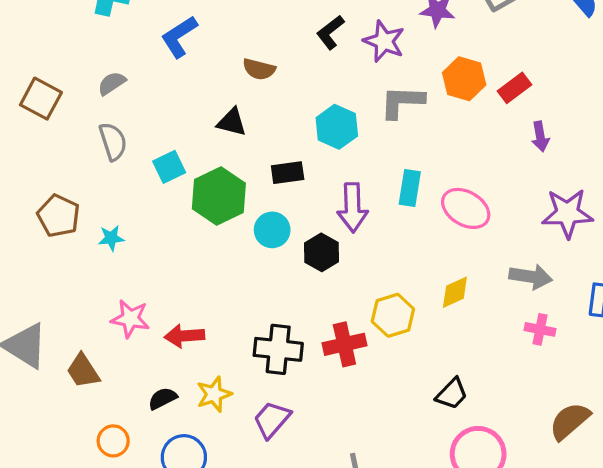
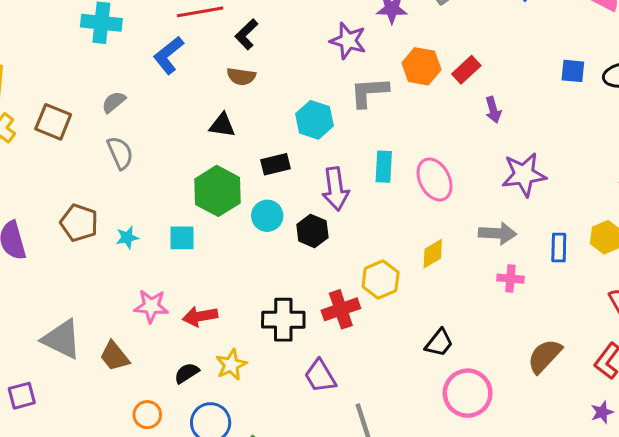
black L-shape: (330, 32) -> (247, 34), moved
cyan square: (169, 167) -> (182, 238), moved, turned 32
pink ellipse: (466, 208) -> (435, 180), turned 39
purple trapezoid: (272, 420) -> (320, 376), moved, turned -66

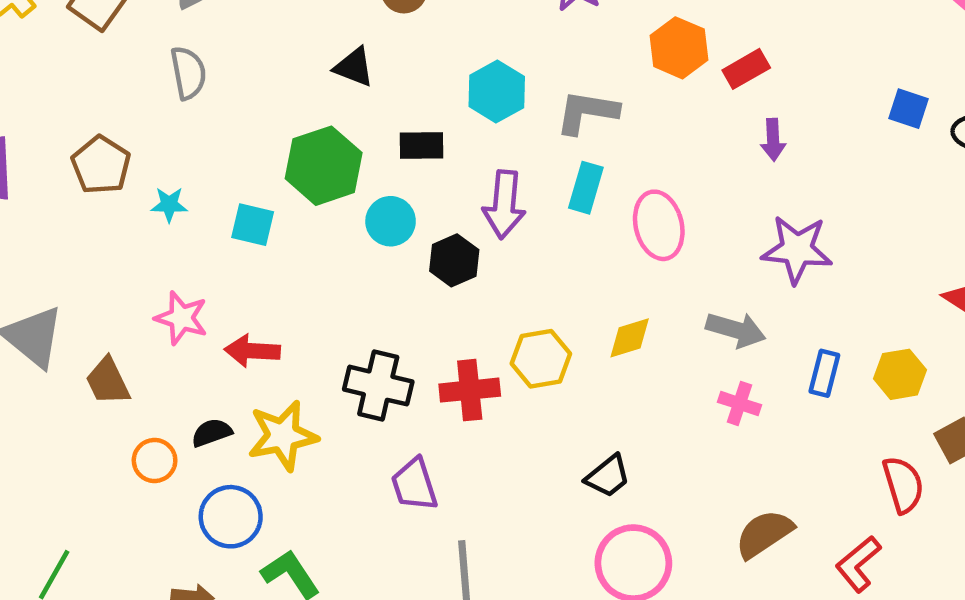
gray L-shape: (369, 92) -> (587, 112), moved
yellow star: (231, 365) -> (283, 436), size x1.4
orange circle: (147, 415) -> (155, 460), moved

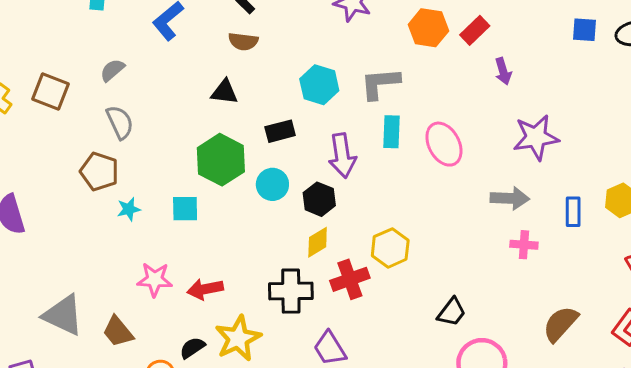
brown pentagon: (101, 165) -> (99, 172), moved
yellow diamond: (630, 338) -> (318, 242), moved

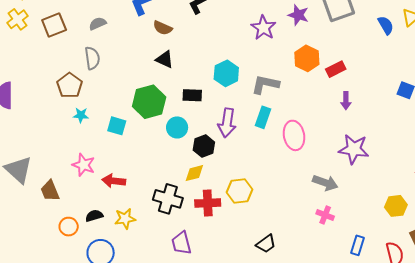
brown semicircle: (243, 41) -> (163, 28), moved
brown square: (50, 92) -> (54, 25), turned 30
blue rectangle: (573, 212) -> (358, 245), moved
yellow star: (238, 338) -> (125, 219), size x0.7

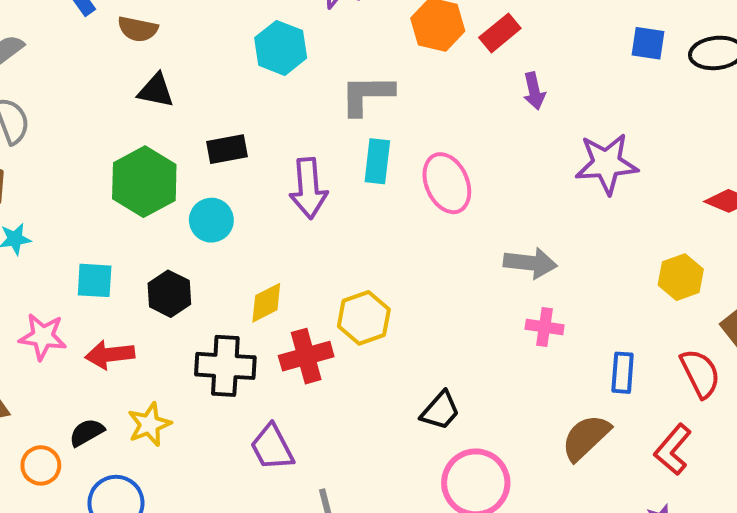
cyan hexagon: (226, 73) -> (281, 48), moved
cyan square: (117, 126) -> (95, 280), moved
black hexagon: (204, 146) -> (169, 294), moved
purple star: (354, 149) -> (606, 164), moved

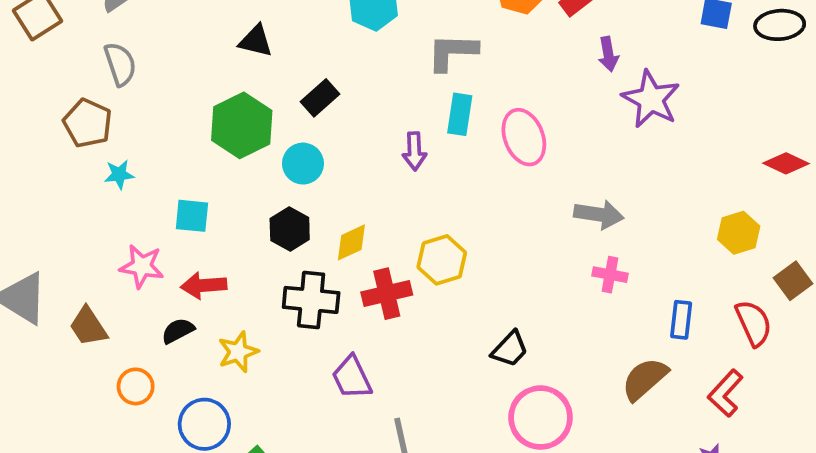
black rectangle: (227, 149) -> (320, 98), turned -33
purple star: (606, 164) -> (651, 99), moved, turned 30
purple arrow: (308, 188) -> (414, 151), moved, size x0.7
black hexagon: (169, 294) -> (290, 229), moved
black semicircle: (87, 432) -> (178, 331), moved

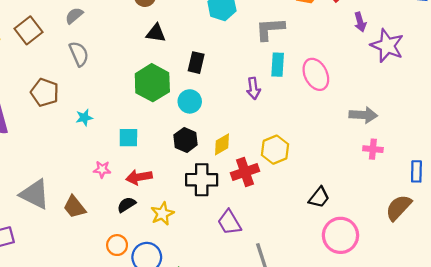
black rectangle: (320, 98) -> (196, 63), turned -30
brown pentagon: (88, 123) -> (45, 92), moved
pink star: (142, 266) -> (102, 169), size x0.7
orange circle: (136, 386) -> (117, 245), moved

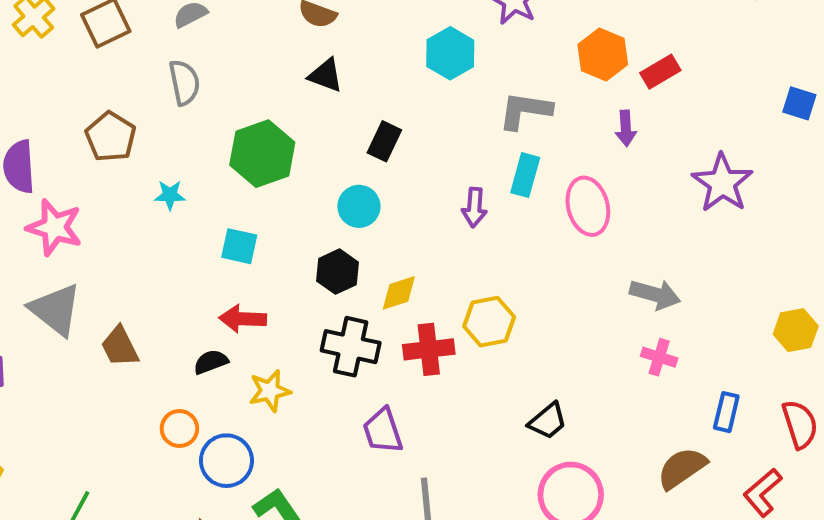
purple arrow: (360, 22) -> (626, 128), moved
green hexagon: (152, 83) -> (262, 154), moved
pink star: (102, 169) -> (54, 227), moved, size x1.8

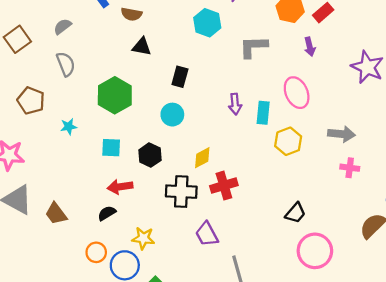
cyan rectangle: (525, 175) -> (263, 113), moved
black hexagon: (337, 272) -> (150, 155), moved
yellow hexagon: (489, 322) -> (288, 141), moved
yellow star: (270, 391) -> (143, 238), moved, turned 30

